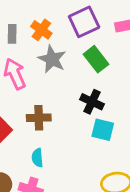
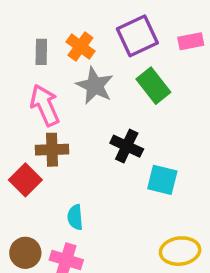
black cross: (92, 102) -> (127, 146), moved
brown cross: (39, 118) -> (52, 150), moved

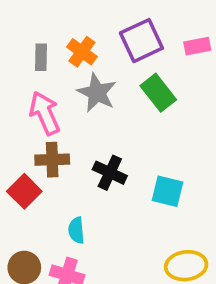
black cross: (127, 146) -> (110, 173), moved

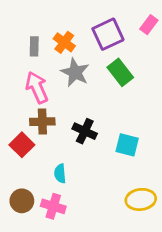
pink rectangle: (197, 46) -> (149, 25), moved, turned -42

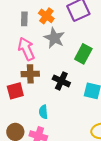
green rectangle: (120, 72) -> (83, 54), moved, turned 66
red square: (22, 145) -> (15, 91), turned 30

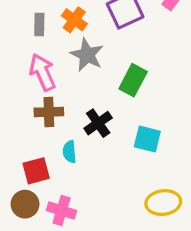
black cross: (61, 81) -> (98, 123), turned 30
red square: (15, 91) -> (36, 171), moved
cyan semicircle: (43, 112) -> (70, 152), moved

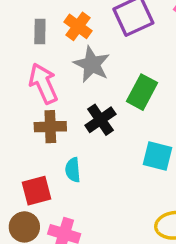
black cross: (98, 123) -> (100, 120), moved

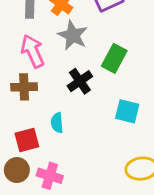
brown cross: (50, 127) -> (24, 87), moved

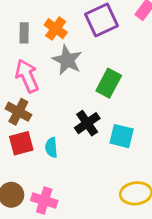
black cross: (80, 81) -> (87, 123), moved
brown cross: (24, 87) -> (18, 112), turned 30
red square: (27, 140) -> (21, 143), moved

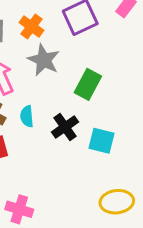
cyan semicircle: (51, 148) -> (27, 116), moved

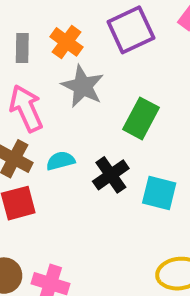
cyan semicircle: (27, 116) -> (60, 161), turned 80

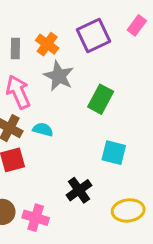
cyan semicircle: (60, 161) -> (43, 130), turned 30
black cross: (111, 175) -> (79, 190), moved

